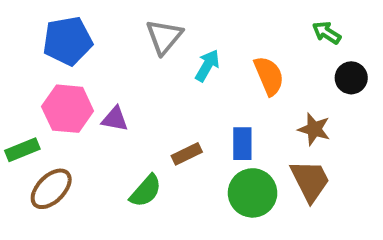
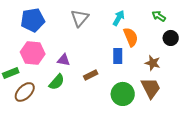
cyan arrow: (207, 66) -> (119, 18), moved
purple triangle: (115, 119) -> (64, 60), moved
blue rectangle: (242, 144) -> (118, 56), moved
green semicircle: (146, 191) -> (57, 82), moved

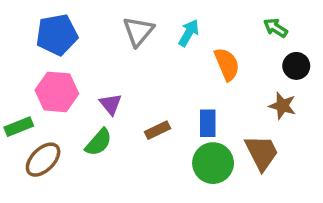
cyan arrow: (119, 18) -> (189, 33), moved
blue rectangle: (118, 56) -> (208, 123), moved
purple triangle: (64, 60) -> (111, 104), turned 40
brown star: (153, 63) -> (282, 106), moved

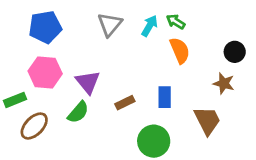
green arrow: (275, 28) -> (176, 22), moved
purple triangle: (111, 104) -> (88, 82), size x1.4
green circle: (213, 163) -> (154, 141), moved

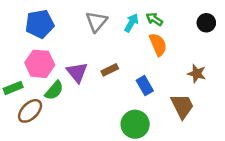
black circle: (235, 52) -> (206, 23), moved
blue rectangle: (165, 97) -> (145, 86), turned -30
brown rectangle: (125, 103) -> (110, 70), moved
green semicircle: (78, 112) -> (54, 90), moved

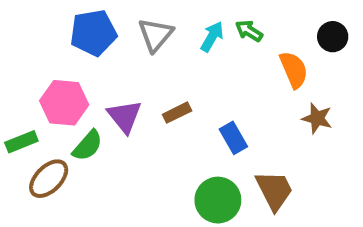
blue pentagon: (40, 24) -> (93, 33), moved
orange semicircle: (158, 45) -> (294, 70), moved
brown trapezoid: (182, 106) -> (274, 190), moved

